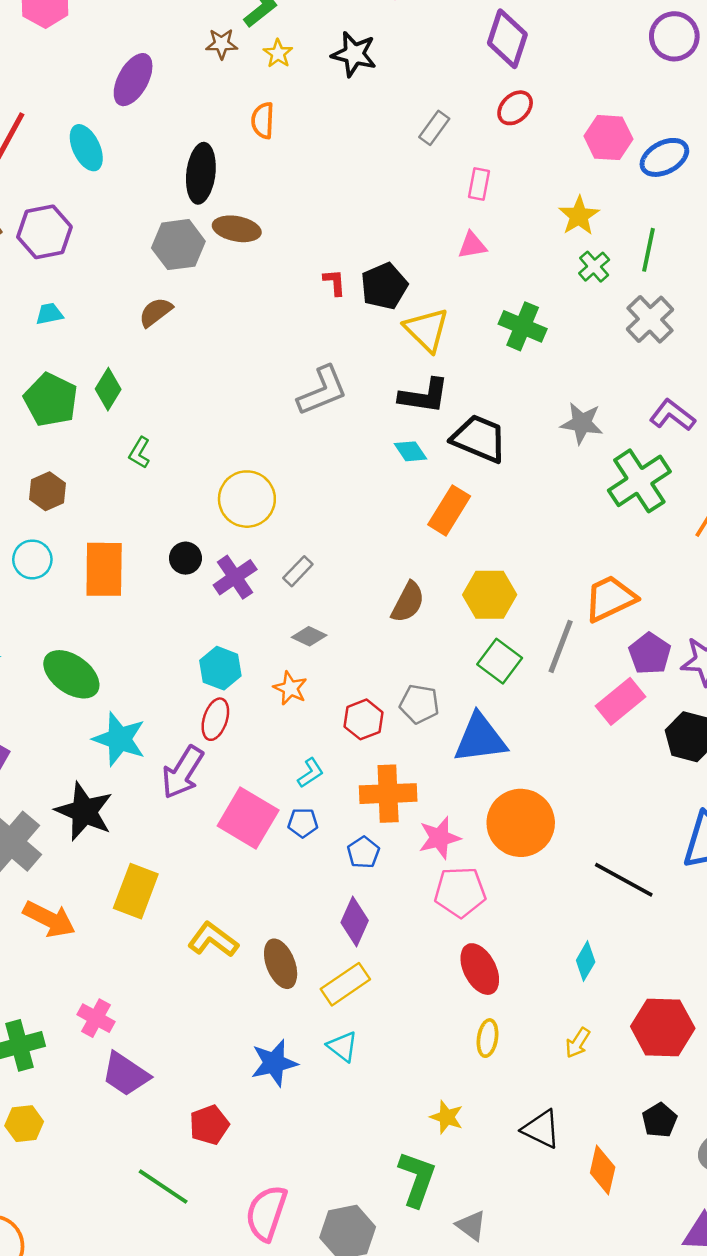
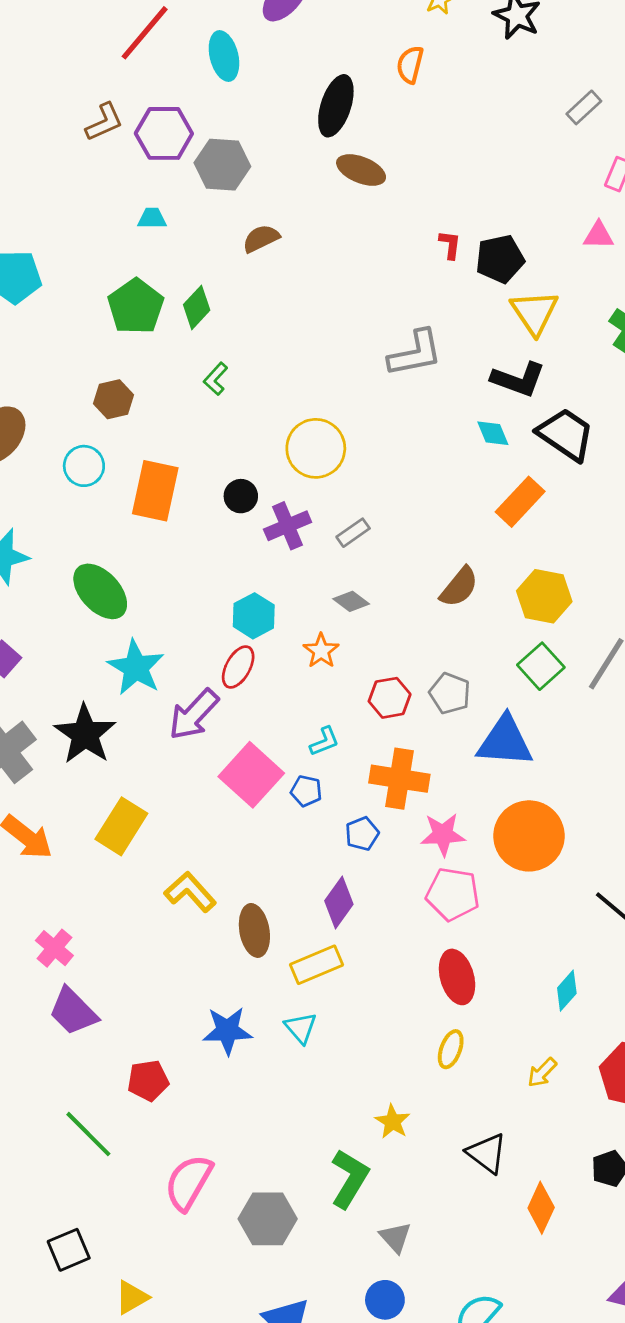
gray hexagon: (178, 245) -> (222, 165), moved

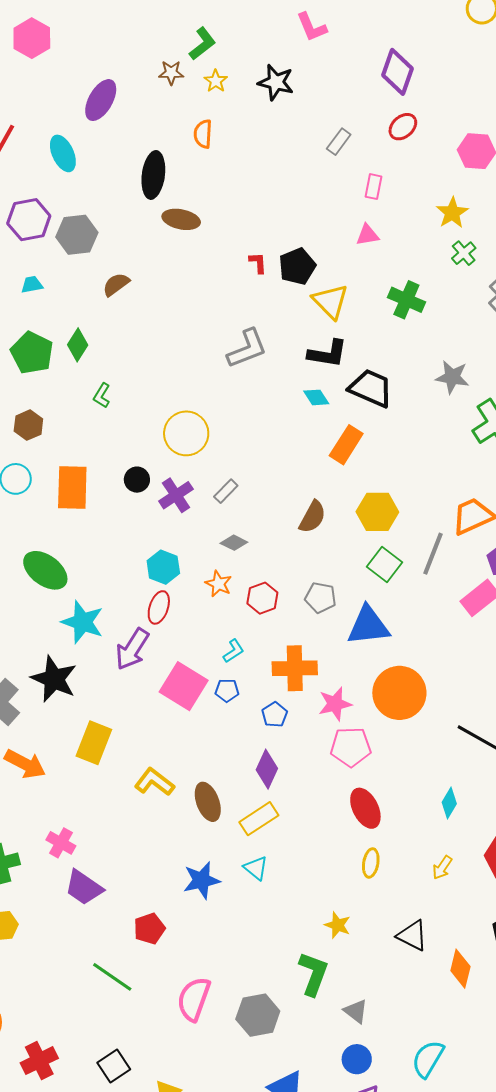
red hexagon: (390, 698) -> (262, 598), moved

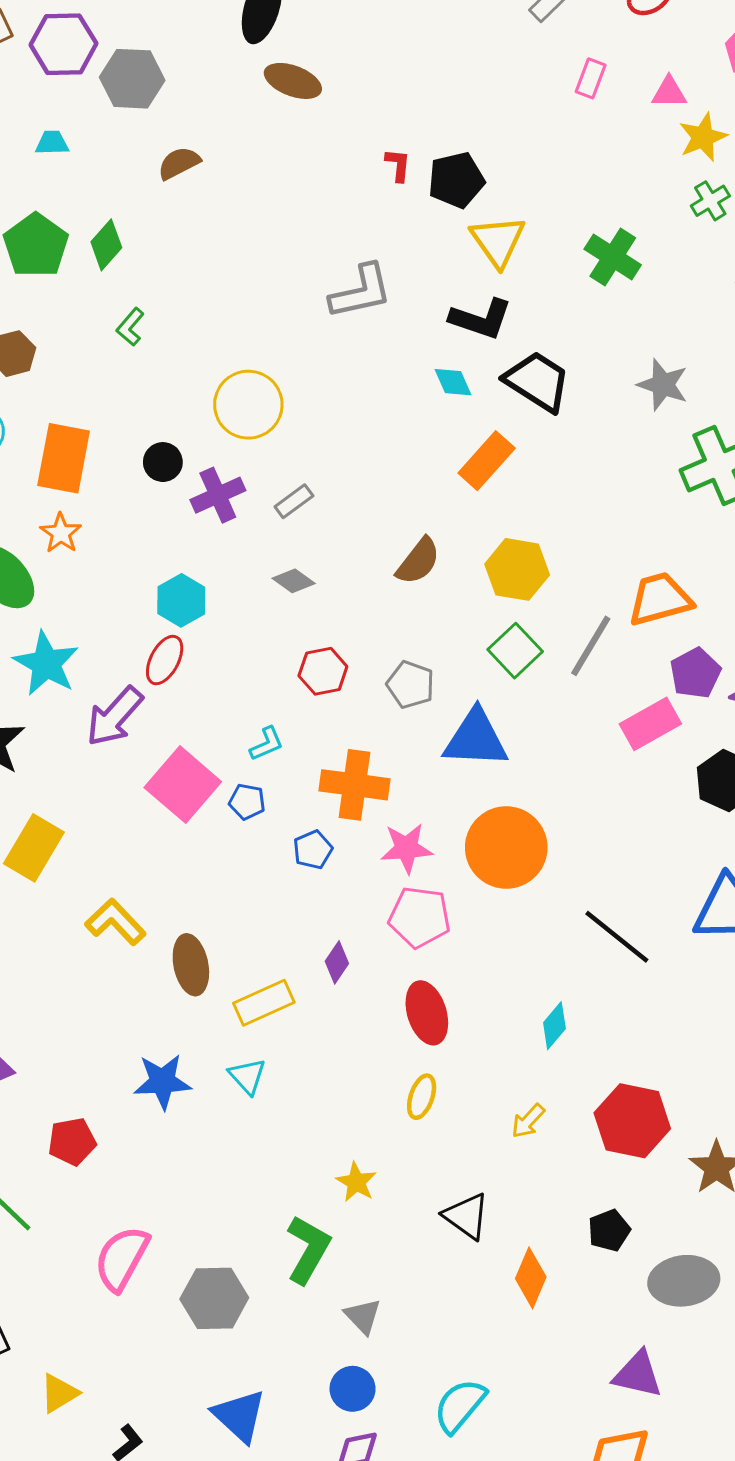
pink triangle: (367, 235) -> (669, 92), moved
orange star: (218, 584) -> (61, 533), moved
purple diamond: (267, 769) -> (337, 962), moved, size x0.7

